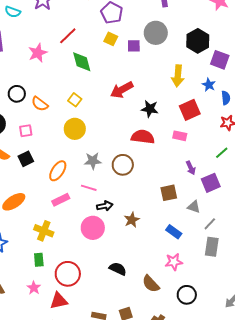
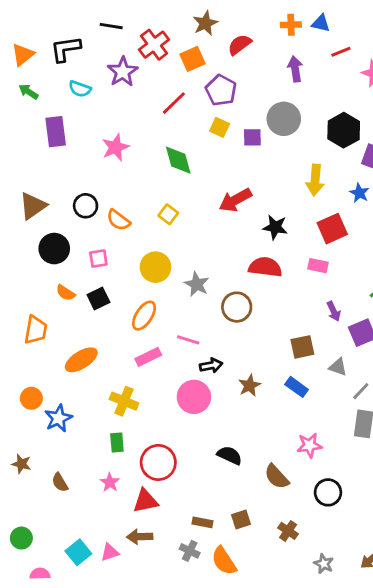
red line: (68, 36) -> (174, 103), moved
yellow circle: (75, 129) -> (155, 267), moved
gray star: (93, 161) -> (197, 284), moved, turned 30
blue rectangle: (174, 232) -> (297, 387), moved

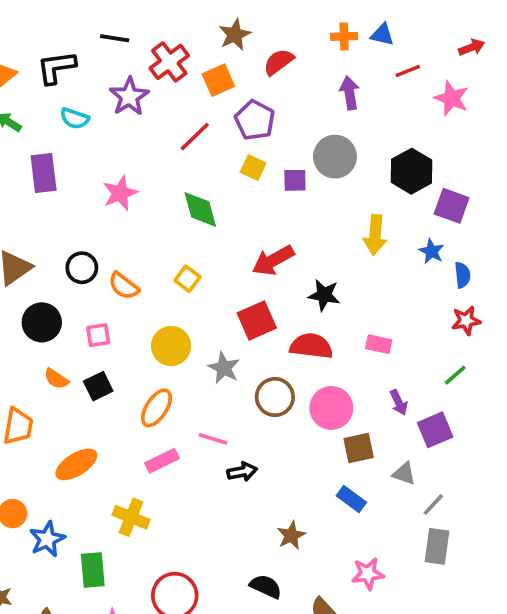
red square: (332, 229) -> (257, 321), moved
brown star: (250, 385) -> (291, 535), moved
pink circle: (194, 397) -> (331, 408), moved
green rectangle: (117, 443) -> (93, 570), moved, size x1.4

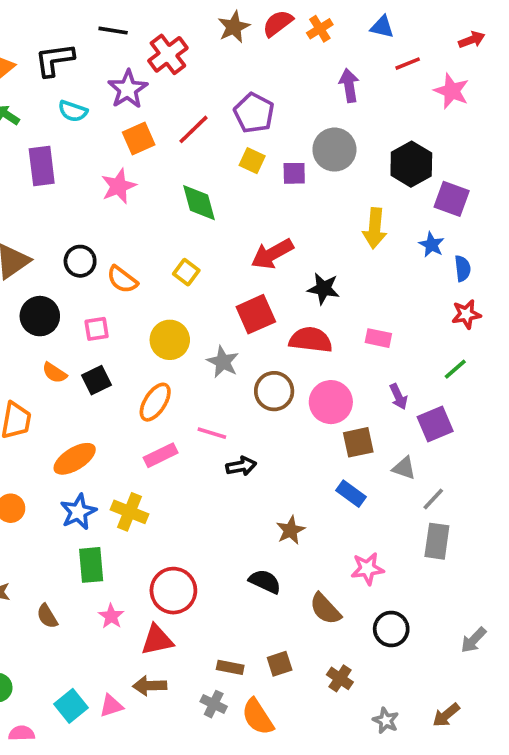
orange cross: (344, 36) -> (320, 29), moved, turned -30
red semicircle: (279, 62) -> (278, 23), moved
orange square: (218, 80) -> (139, 139), moved
blue star: (47, 539) -> (78, 512), moved

